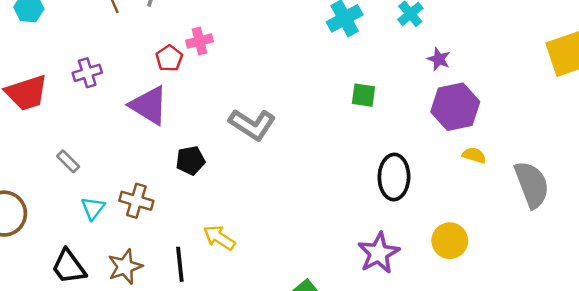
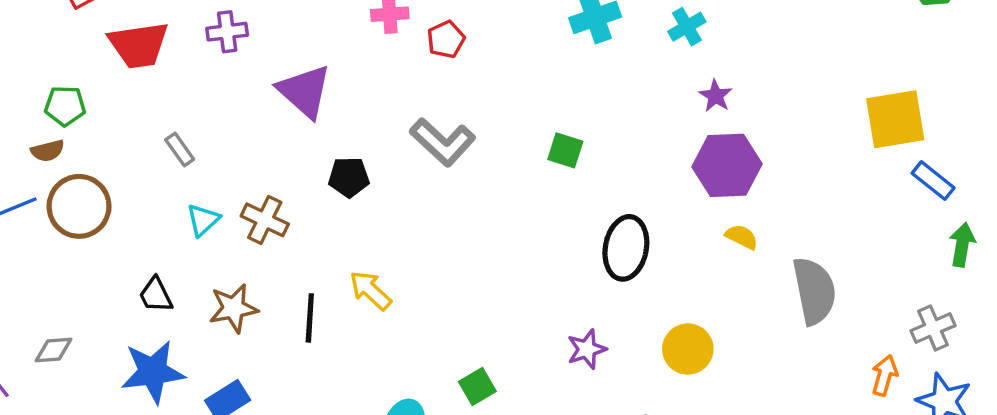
red pentagon: (169, 58) -> (446, 39), moved
green square: (364, 95) -> (565, 150), moved
purple star: (379, 253) -> (587, 349), size x0.7
black trapezoid: (69, 267) -> (156, 295), size x0.7

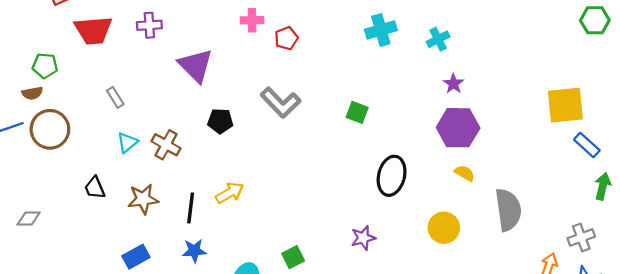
yellow arrow: (370, 290) -> (230, 193), turned 104
yellow circle: (688, 349) -> (444, 228), moved
blue star: (153, 372) -> (194, 251), moved, size x0.6

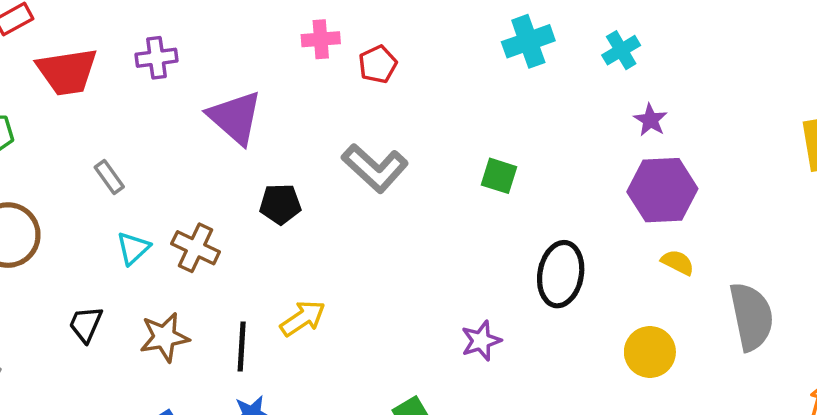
black trapezoid: (95, 188) -> (86, 324), turned 50
purple star: (363, 238) -> (481, 341), moved

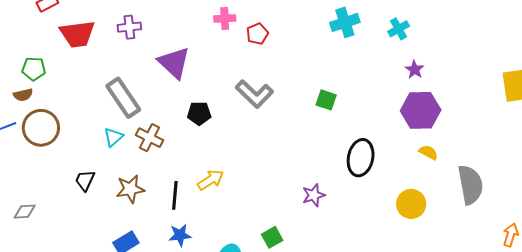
gray rectangle: (109, 177) -> (123, 98), moved, size x2.0

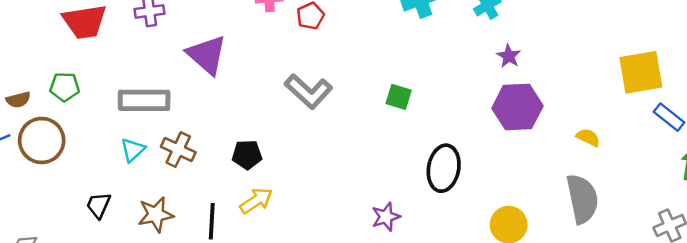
green pentagon: (34, 69) -> (65, 87), moved
gray rectangle: (123, 98) -> (144, 100), turned -54
black pentagon: (199, 113) -> (247, 155), moved
yellow semicircle: (428, 152) -> (588, 138), moved

